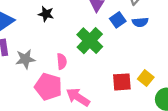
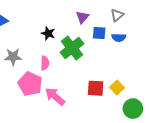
black star: (46, 14) -> (48, 33), moved
blue square: (118, 20) -> (99, 33), turned 32

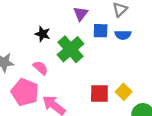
pink semicircle: (45, 63) -> (41, 68), turned -48

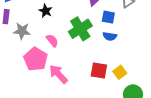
black star: (43, 34) -> (46, 11), moved
blue semicircle: (123, 35) -> (110, 36), moved

